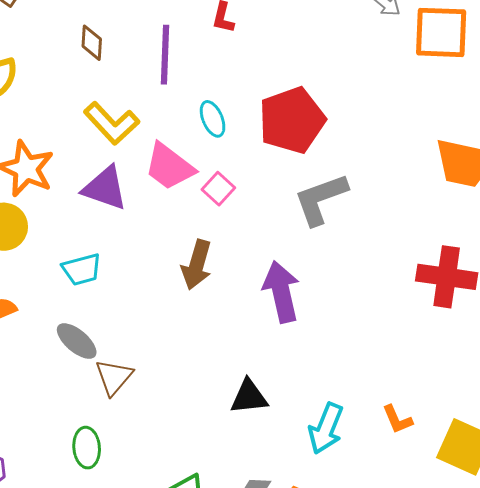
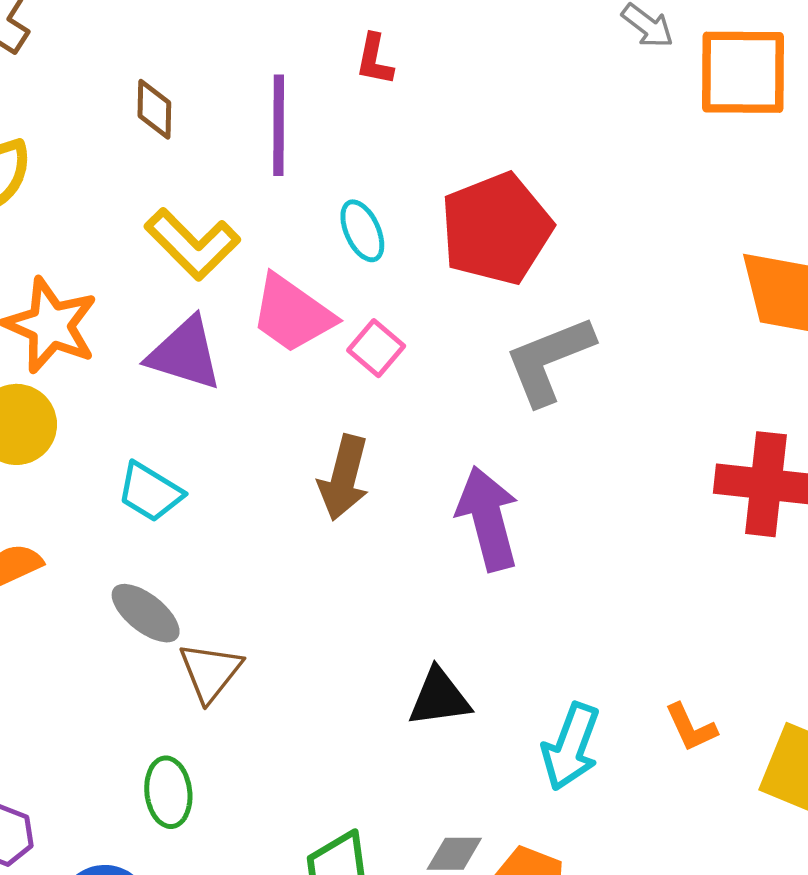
cyan trapezoid: (82, 269) -> (150, 492), turned 48

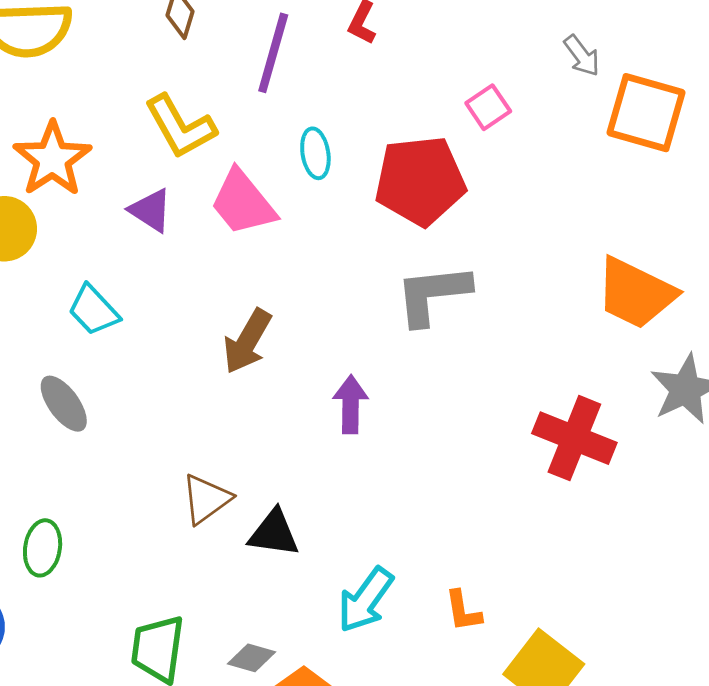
pink square: (376, 348) -> (488, 107), moved
purple triangle: (185, 354) -> (151, 210), size x0.7
purple arrow: (488, 519) -> (351, 404), size x0.7
brown triangle: (210, 672) -> (206, 499), moved

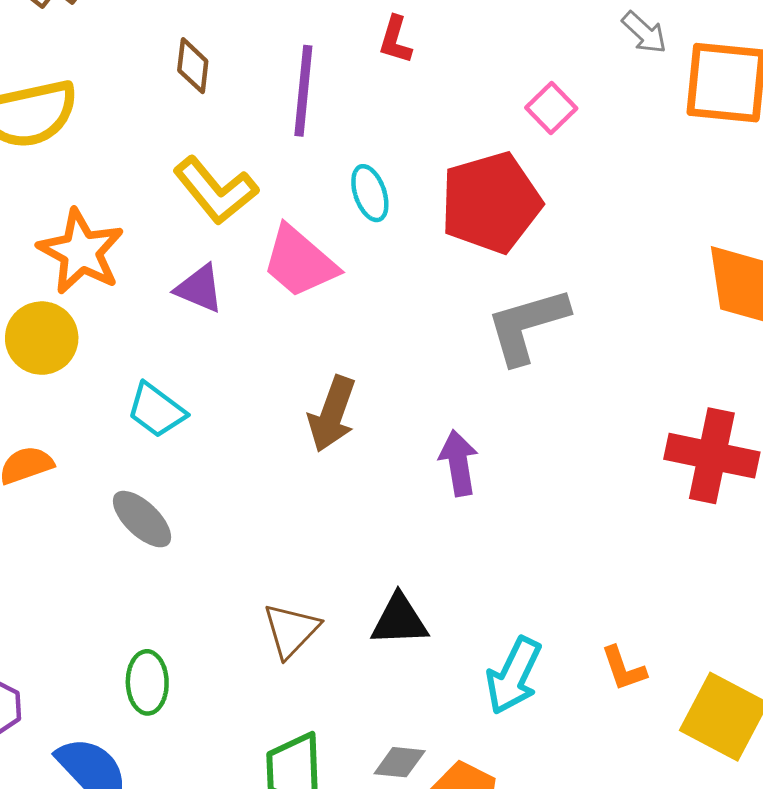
brown triangle: (206, 499) -> (291, 630), moved

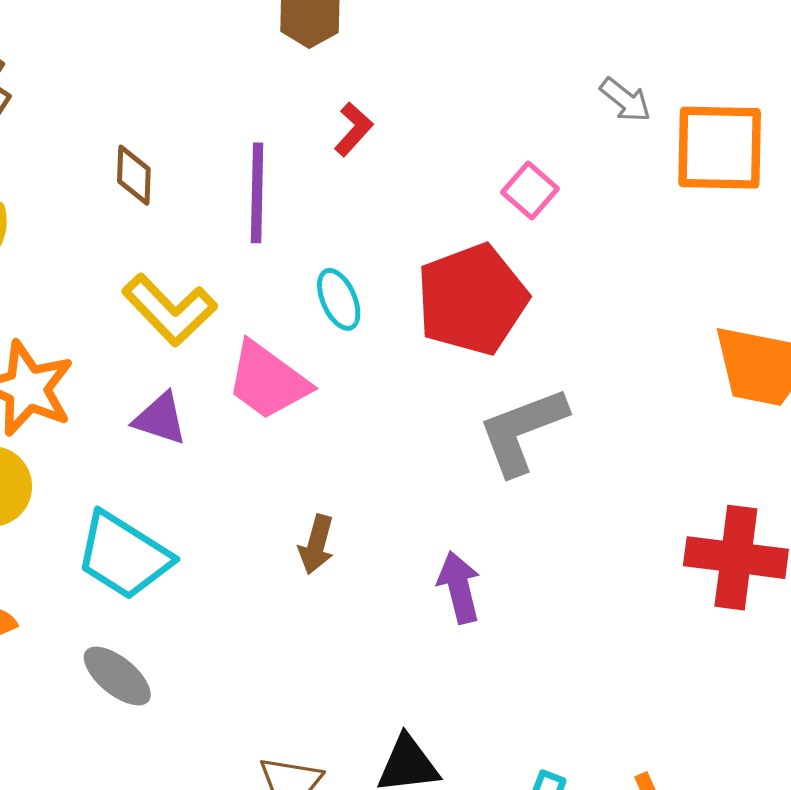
red L-shape: (395, 40) -> (353, 129), turned -150
cyan trapezoid: (156, 410) -> (124, 556), size x1.5
brown arrow: (332, 414) -> (316, 544), size x0.7

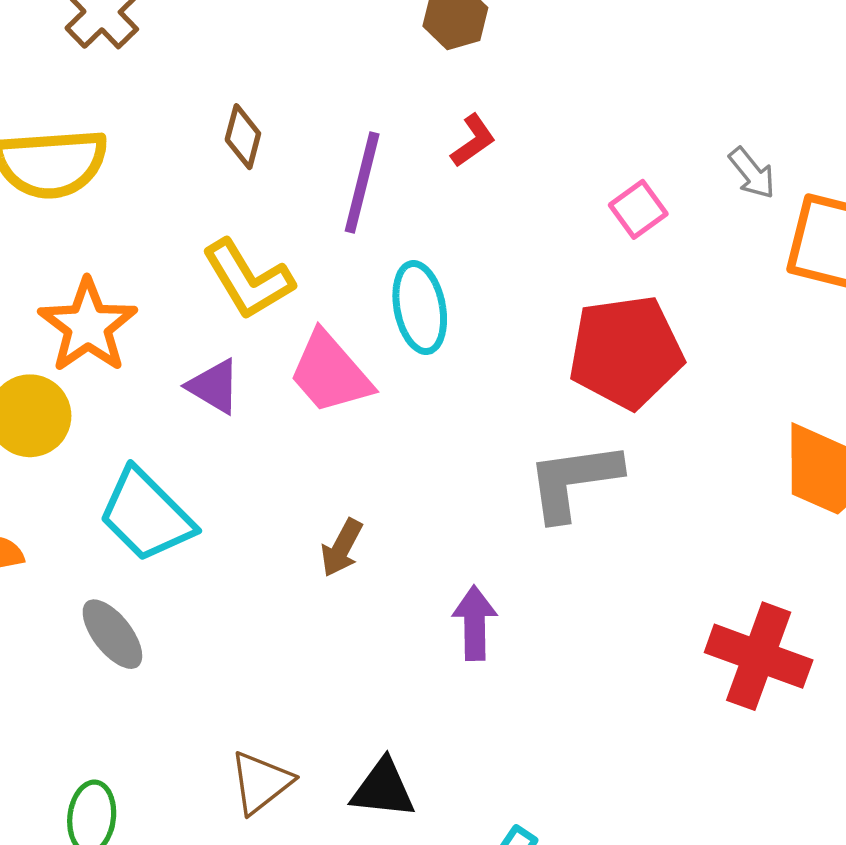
pink square: (530, 191) -> (638, 209), moved
cyan ellipse: (339, 299) -> (420, 308), size x1.4
red pentagon: (472, 299) -> (626, 352), moved

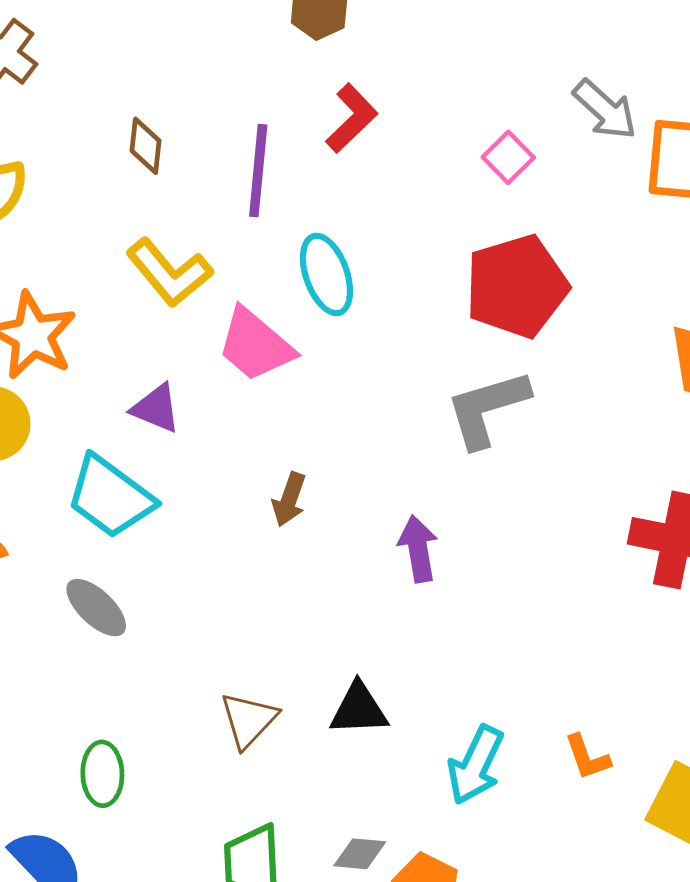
red L-shape: (473, 141) -> (352, 118), size x1.4
gray arrow: (752, 173) -> (605, 110), size x1.4
purple triangle: (214, 386) -> (156, 408), moved

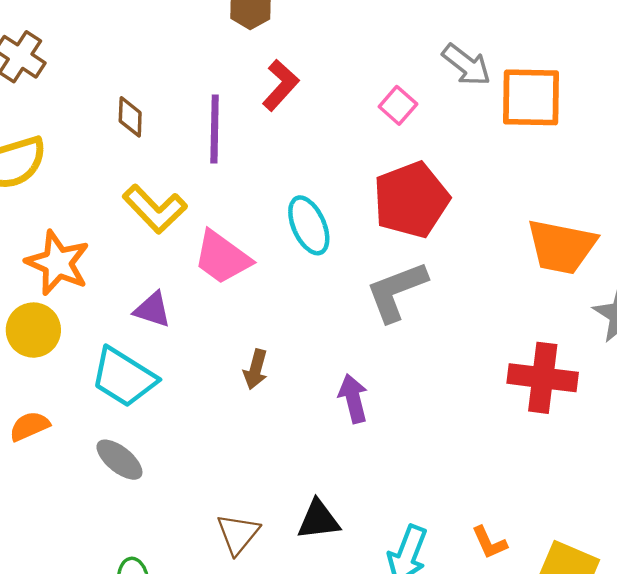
cyan ellipse: (326, 274) -> (309, 225), moved

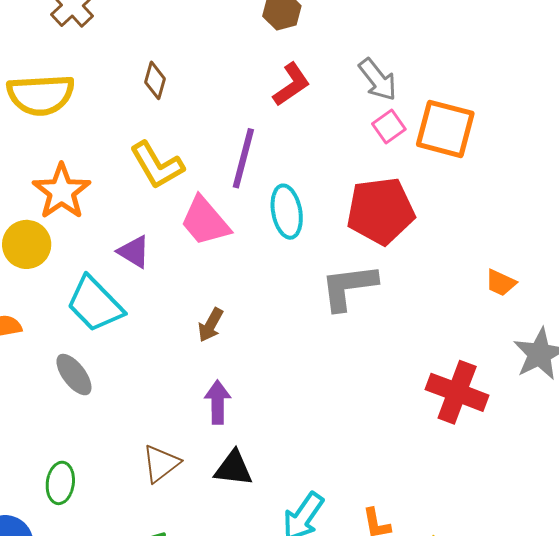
gray arrow: (466, 65) -> (378, 80), moved
orange square: (531, 97) -> (445, 129), moved
purple line: (215, 129) -> (243, 158), moved
orange trapezoid: (561, 247) -> (501, 283), size x0.5
purple arrow: (353, 399) -> (218, 402), moved

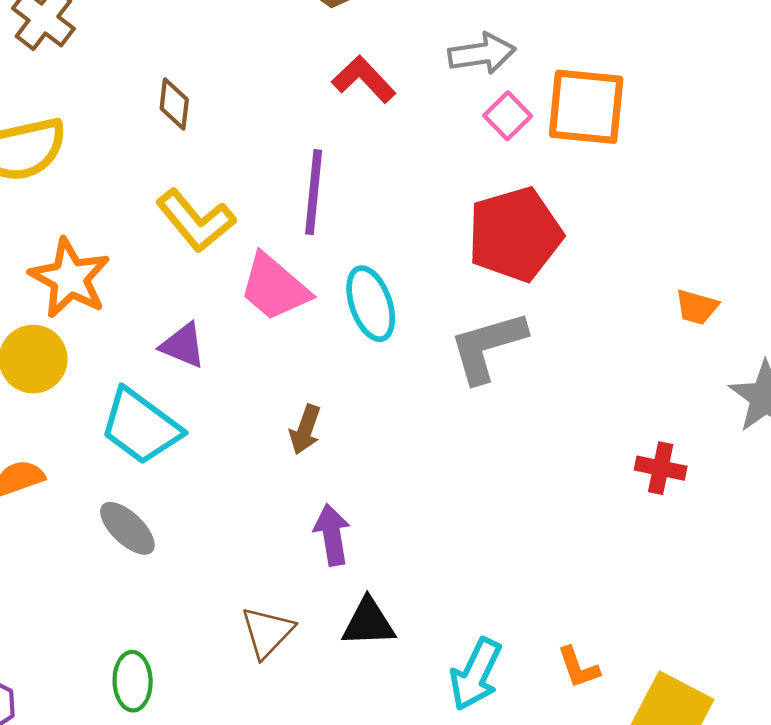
gray arrow: (378, 80) -> (482, 54), turned -51
red L-shape: (291, 84) -> (364, 79), turned -90
cyan ellipse: (287, 212) -> (371, 304), moved
red cross: (457, 392) -> (661, 468), size x0.6

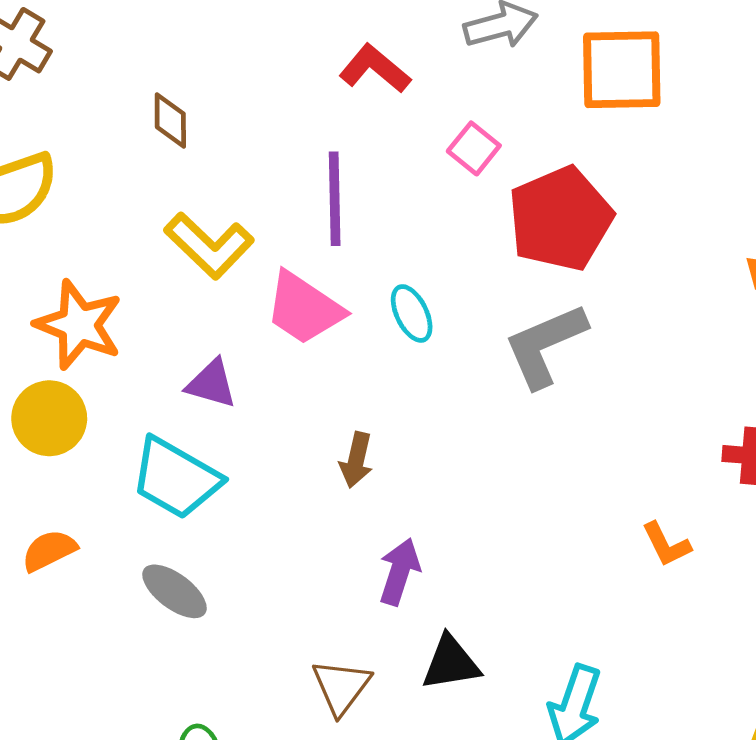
pink square: (508, 116) -> (474, 148), moved
cyan ellipse: (371, 304) -> (412, 313), size x0.7
purple arrow: (332, 535) -> (399, 572), turned 34
orange L-shape: (578, 667) -> (666, 544), moved

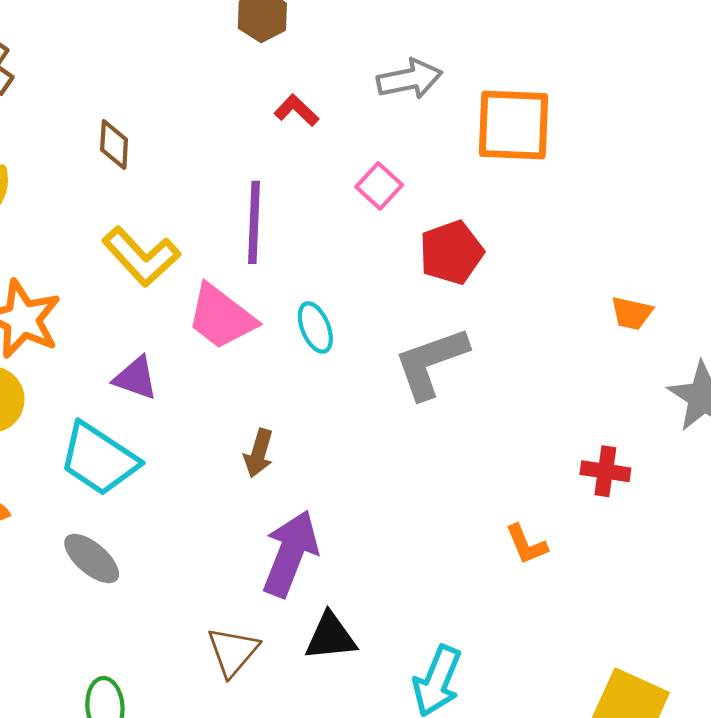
red L-shape: (375, 69) -> (296, 110), size x0.7
red pentagon: (560, 219) -> (451, 252), size x0.7
purple arrow: (399, 572) -> (290, 554), size x1.5

